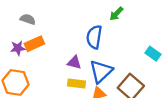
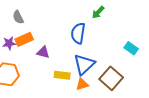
gray semicircle: (28, 19) -> (18, 17), turned -136
purple triangle: (74, 62) -> (43, 52), moved

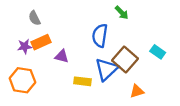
green arrow: (98, 12) -> (122, 13), turned -88
brown square: (111, 78) -> (125, 60), moved
orange triangle: (82, 84) -> (137, 91), moved

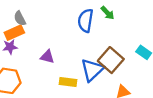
blue semicircle: (100, 36) -> (86, 21), moved
orange rectangle: (41, 42) -> (14, 33), moved

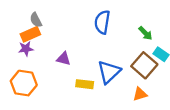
green arrow: (107, 13) -> (145, 33), moved
brown square: (111, 60) -> (144, 65), moved

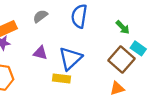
gray semicircle: (36, 20) -> (40, 16), moved, turned 80
blue triangle: (109, 72) -> (70, 58), moved

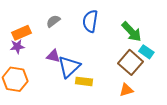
green arrow: (123, 27) -> (132, 32), size x1.5
blue triangle: (70, 58) -> (69, 67), moved
yellow rectangle: (61, 78) -> (84, 81), moved

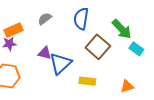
brown square: (130, 62) -> (98, 47), moved
yellow rectangle: (84, 81) -> (87, 81), moved
orange triangle: (126, 90) -> (127, 86), moved

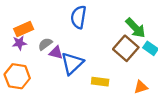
gray semicircle: (45, 19) -> (45, 44), moved
blue semicircle: (81, 19) -> (79, 17), moved
brown square: (98, 47) -> (126, 48), moved

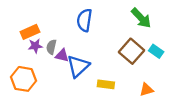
green arrow: (135, 28) -> (141, 18), moved
purple star: (19, 43) -> (35, 46), moved
gray semicircle: (45, 44) -> (51, 47), turned -40

